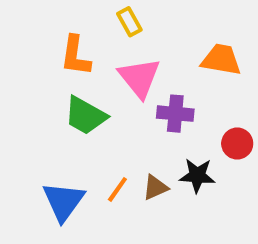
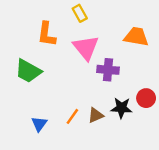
green trapezoid: (85, 116) -> (28, 71), moved
red circle: (237, 144) -> (146, 98), moved
blue triangle: (63, 201) -> (39, 124), size x0.6

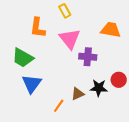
orange line: (72, 116) -> (59, 106), moved
blue triangle: (39, 124) -> (32, 84), moved, size x1.5

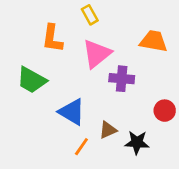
pink triangle: (70, 39) -> (97, 54), turned 30
blue triangle: (32, 84) -> (72, 112), moved, turned -35
black star: (99, 88) -> (137, 142), moved

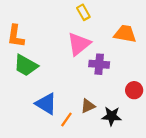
yellow rectangle: (90, 15) -> (83, 12), moved
orange L-shape: (52, 38) -> (16, 36), moved
blue triangle: (72, 112) -> (46, 104), moved

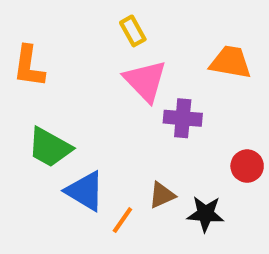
yellow rectangle: (83, 12) -> (133, 31), moved
pink triangle: (79, 44) -> (145, 81), turned -35
green trapezoid: (26, 65) -> (50, 147), moved

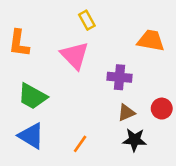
pink triangle: (145, 81) -> (75, 55), moved
blue triangle: (85, 191) -> (31, 136), moved
brown triangle: (162, 195) -> (126, 113), moved

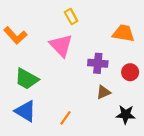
orange L-shape: (19, 43) -> (15, 35), turned -50
red circle: (162, 109) -> (130, 72), moved
black star: (135, 140) -> (126, 115), moved

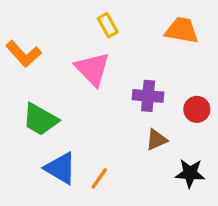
orange trapezoid: (123, 33) -> (182, 30), moved
blue triangle: (25, 111) -> (61, 168), moved

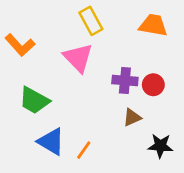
yellow rectangle: (108, 25) -> (91, 21), size x1.4
red circle: (197, 109) -> (153, 85), moved

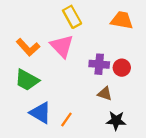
orange L-shape: (20, 45) -> (28, 47), moved
brown triangle: (132, 117) -> (105, 94), turned 42
black star: (160, 146) -> (116, 121), moved

